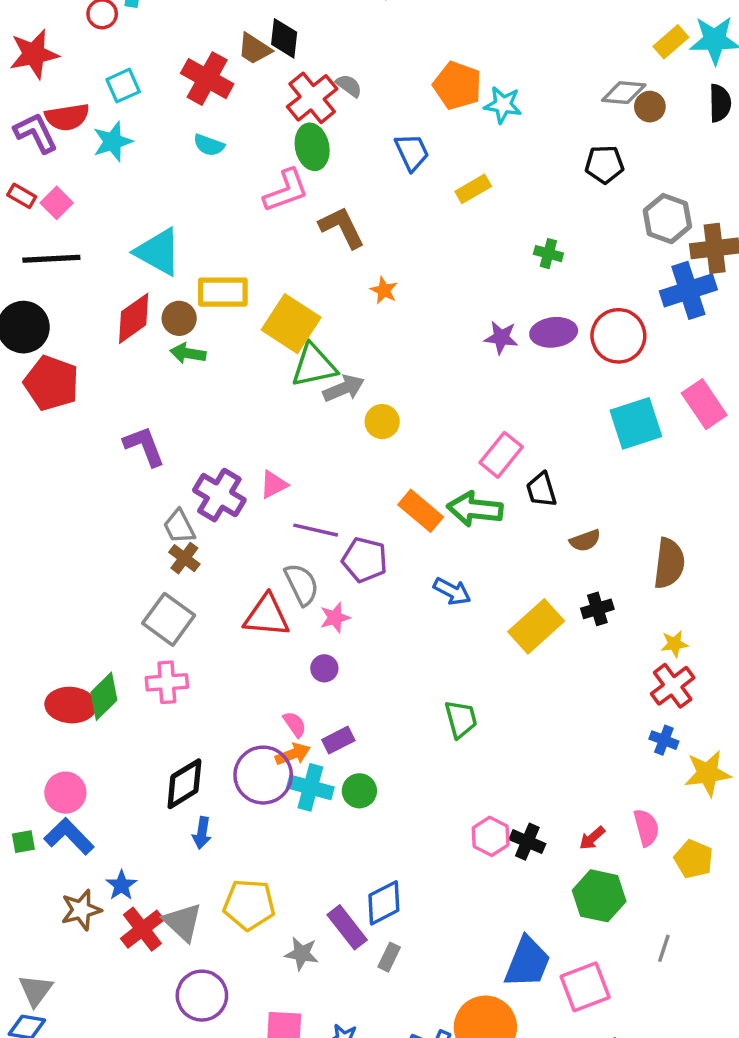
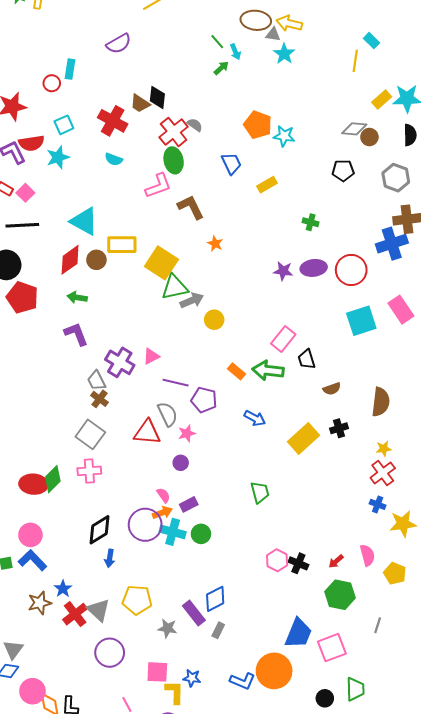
gray hexagon: (667, 219) -> (396, 178), moved
green arrow: (188, 353) -> (77, 297), moved
orange rectangle: (421, 511) -> (236, 371), size x0.7

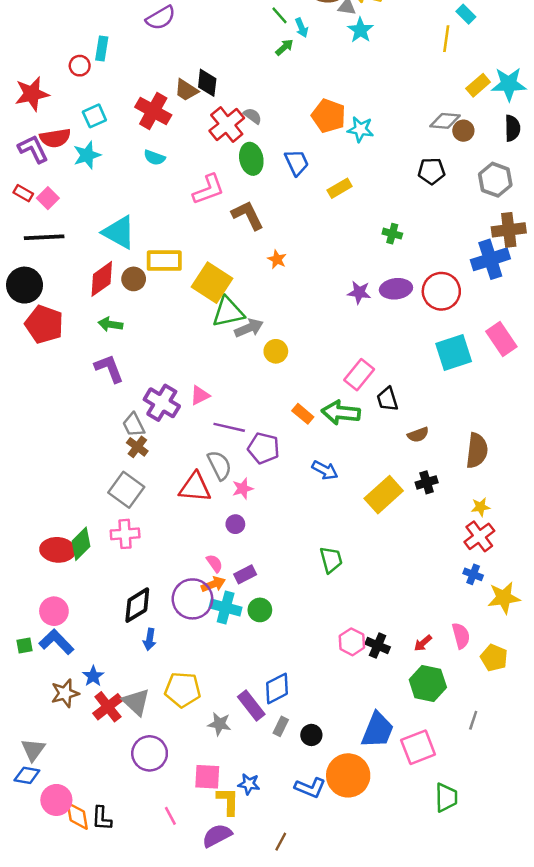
green ellipse: (174, 160) -> (251, 159), moved
black circle: (325, 698) -> (311, 735), moved

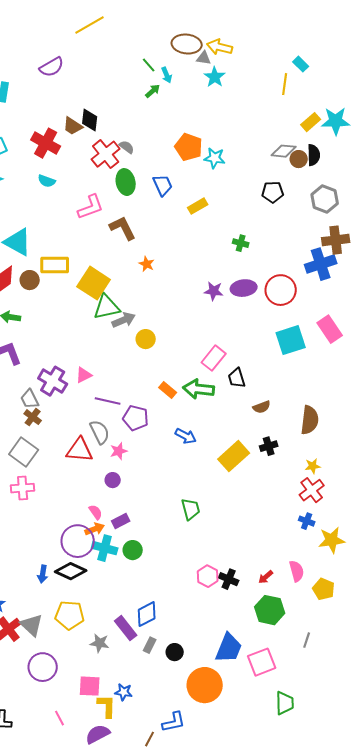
black semicircle: (512, 128) -> (314, 155), moved
black diamond: (137, 605) -> (71, 571), moved, turned 56
blue L-shape: (310, 788) -> (174, 722), moved, turned -35

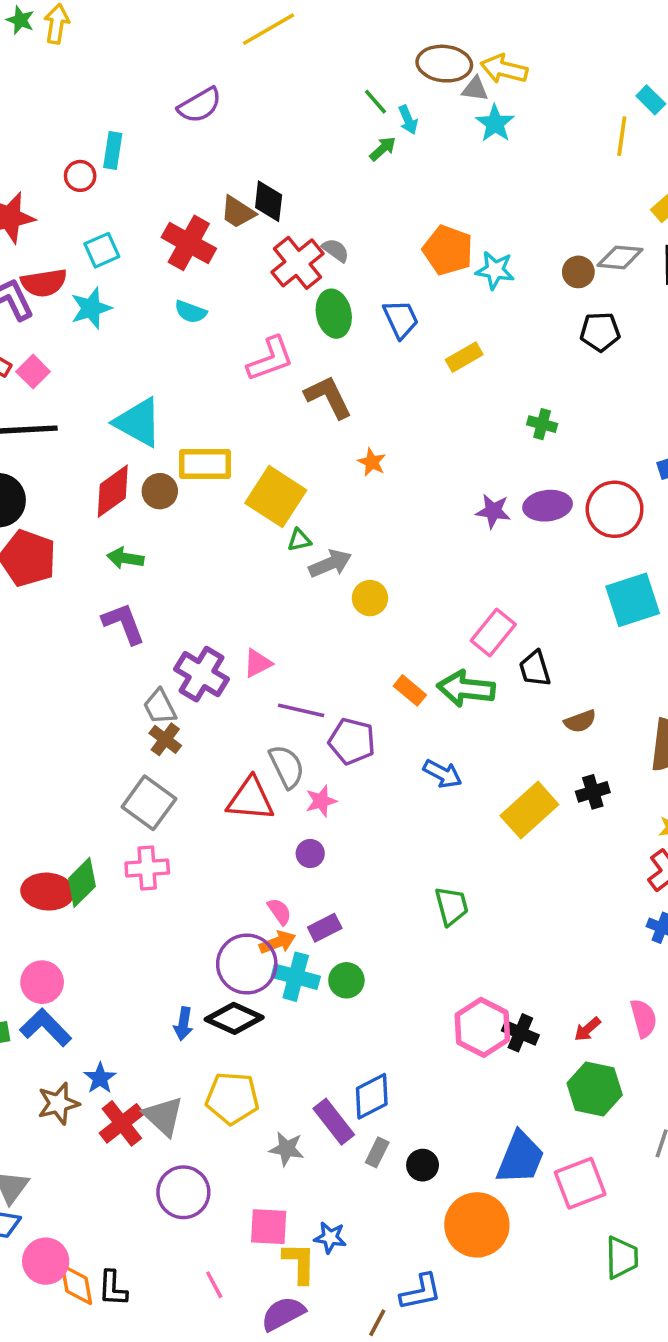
brown circle: (299, 159) -> (578, 272), moved
green triangle: (107, 307) -> (299, 540), size x0.5
pink hexagon: (208, 576) -> (482, 1027), size x1.4

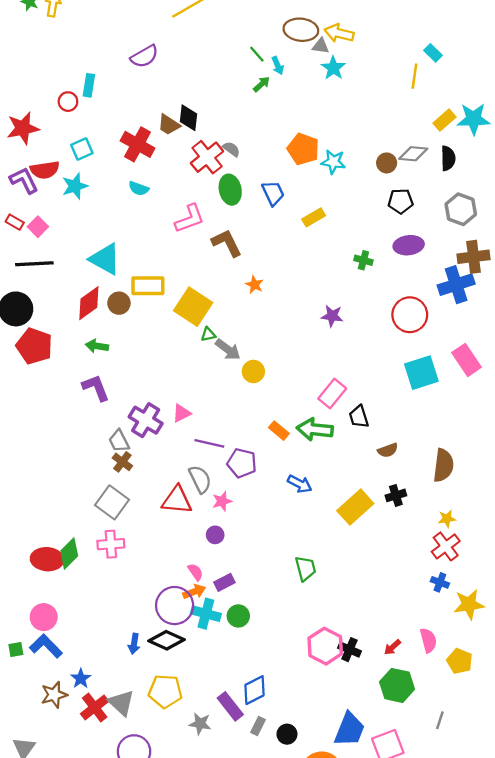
purple ellipse: (548, 506) -> (409, 245), moved
gray arrow: (330, 564) -> (228, 349), turned 60

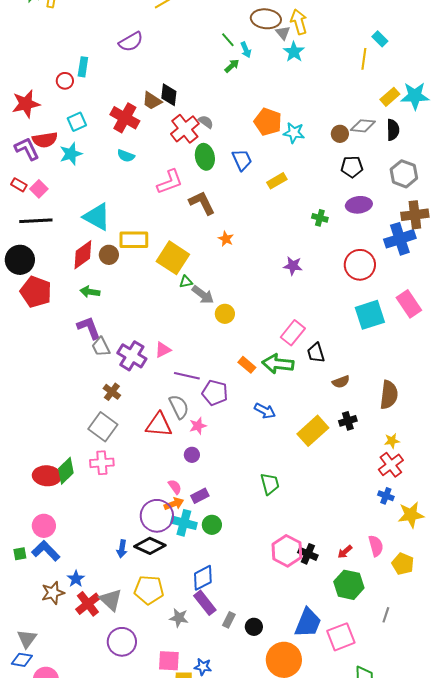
yellow arrow: (339, 33) -> (299, 22), turned 60
gray triangle: (321, 46) -> (283, 33), turned 42
gray trapezoid: (119, 441) -> (101, 347), moved
blue diamond: (255, 690) -> (203, 578), moved

